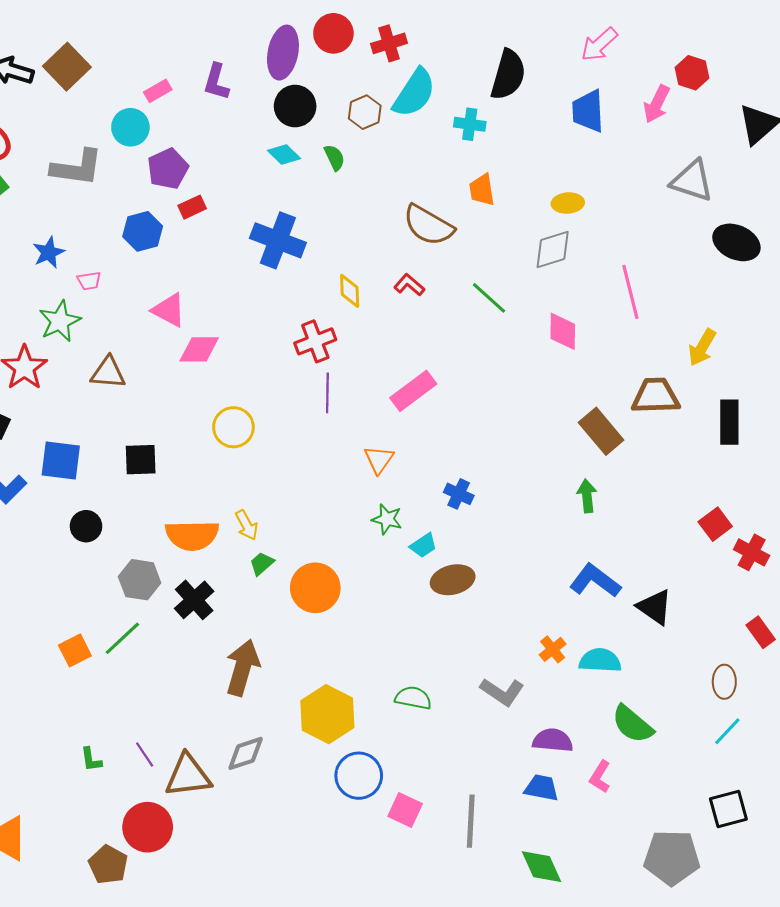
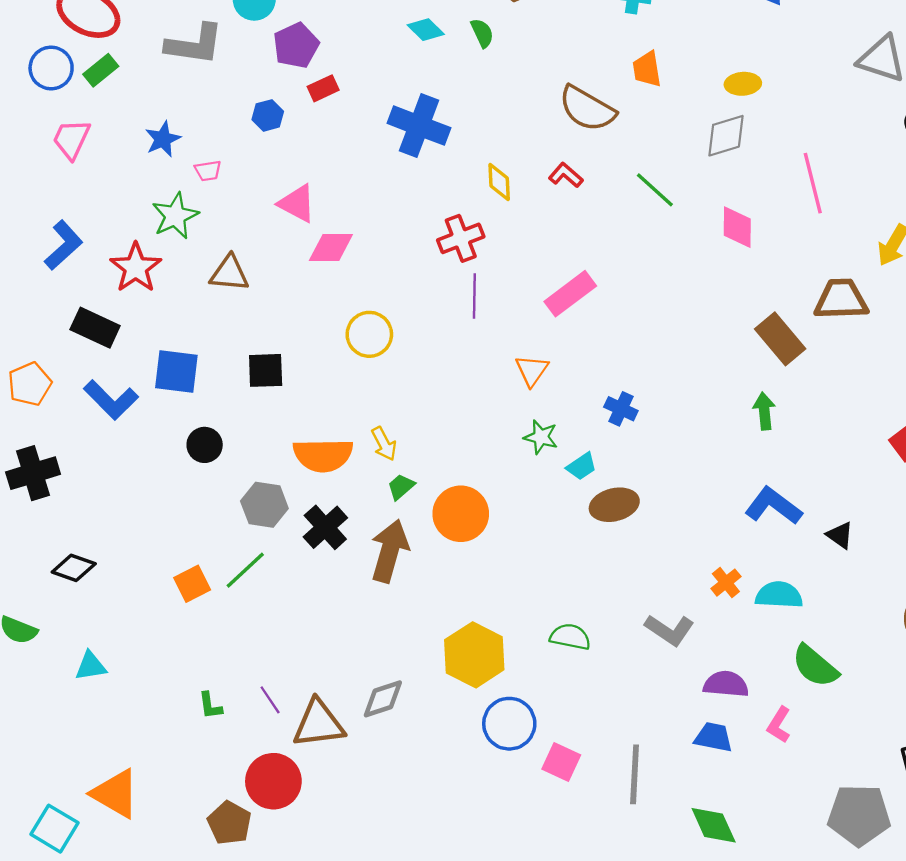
blue hexagon: (143, 231) -> (268, 115), size x0.7
black triangle: (655, 607) -> (840, 535), size x0.7
brown arrow: (243, 668) -> (390, 551), moved

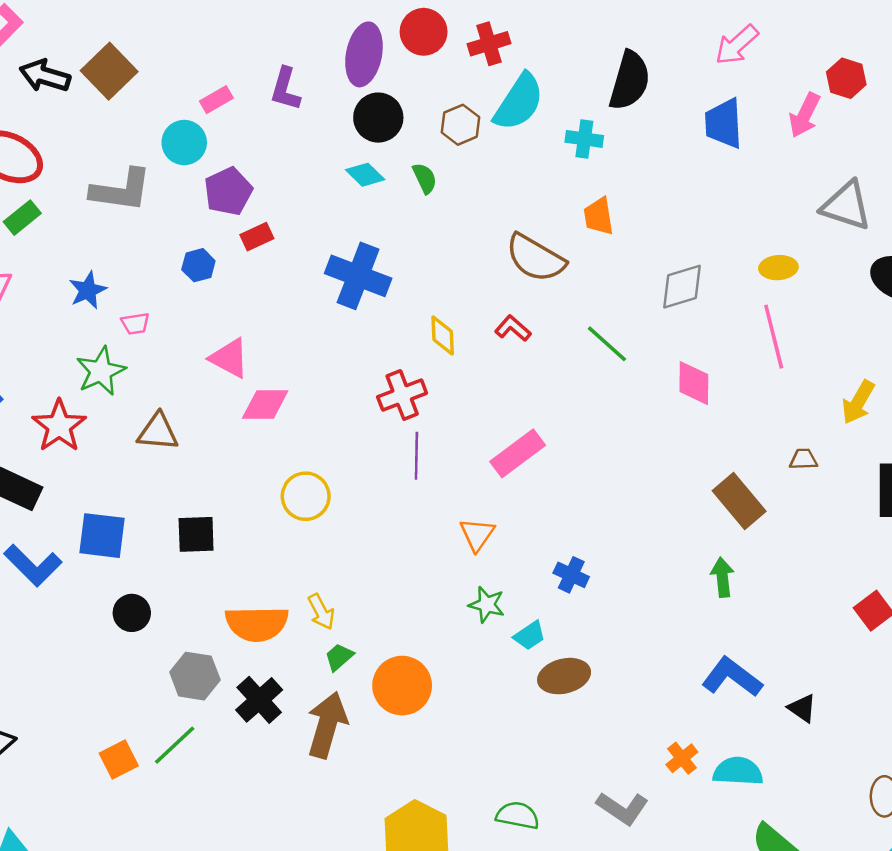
yellow ellipse: (743, 84) -> (778, 268), moved
brown trapezoid: (841, 299) -> (803, 459), size x0.5

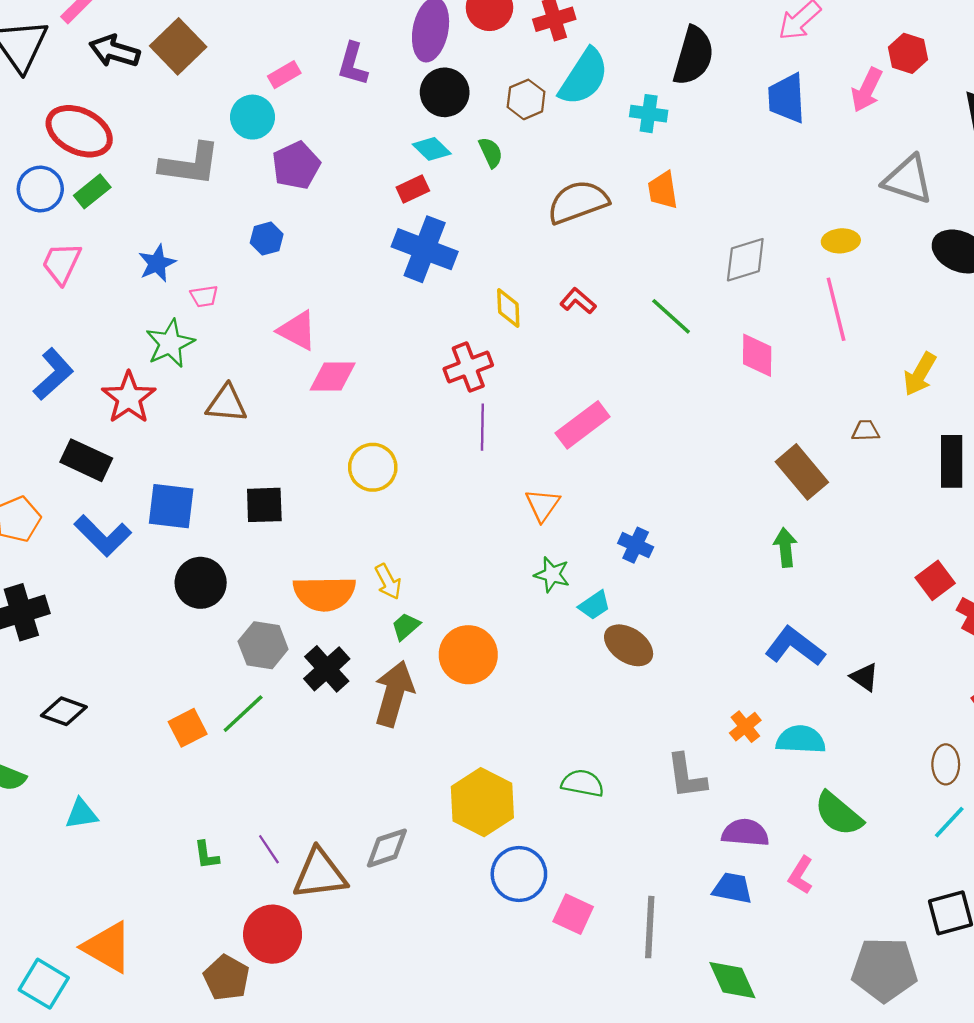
red rectangle: (257, 237) -> (413, 189), moved
brown semicircle: (535, 258) -> (578, 202), moved, turned 130
black circle: (132, 613) -> (201, 583), size x1.4
brown ellipse: (564, 676) -> (629, 645), turned 48
gray L-shape: (622, 808) -> (686, 776), turned 48

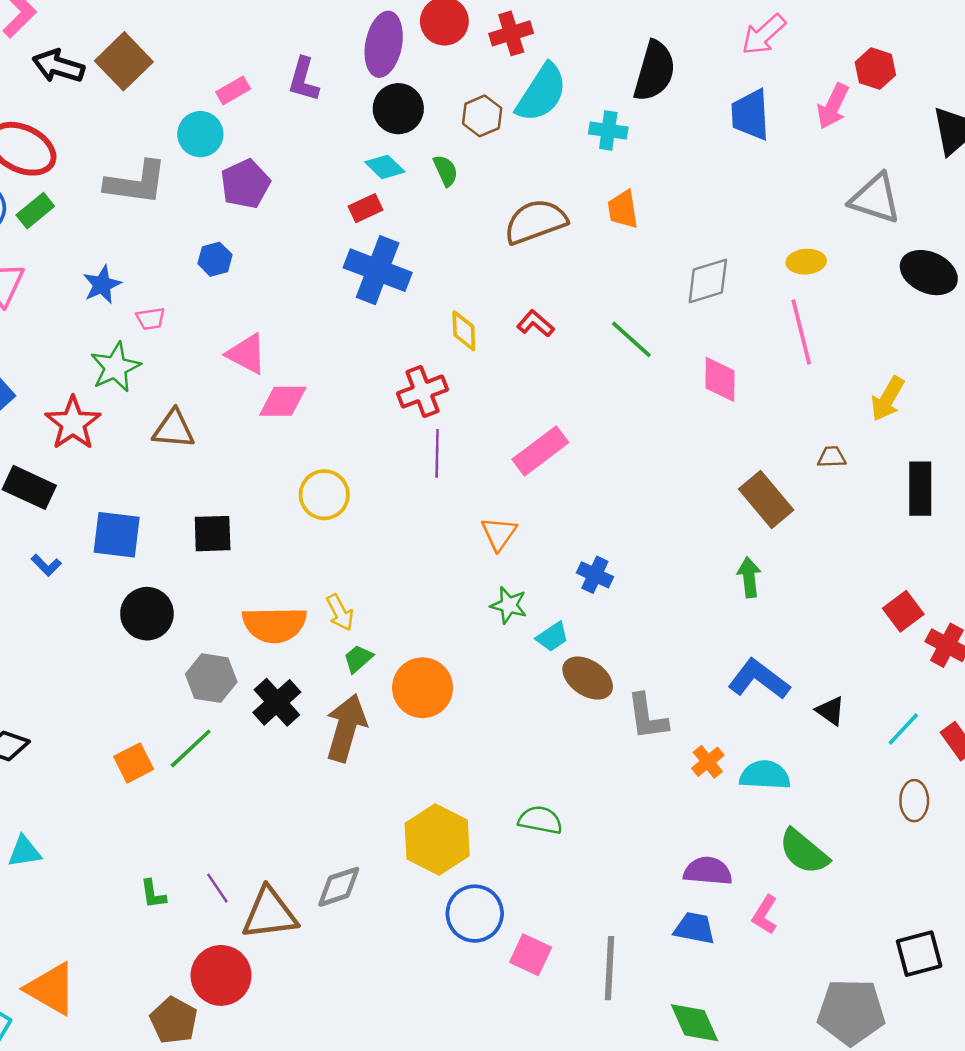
blue L-shape: (103, 536) -> (46, 565), size x0.5
gray L-shape: (686, 776) -> (647, 717), moved
cyan line: (949, 822) -> (903, 729), moved

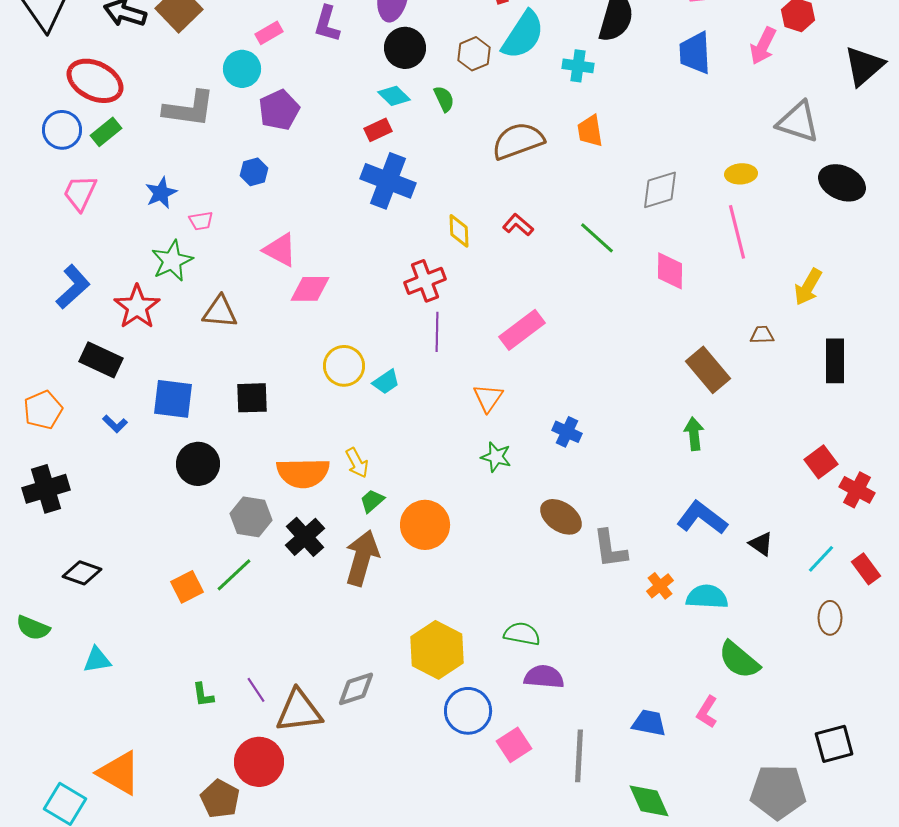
cyan trapezoid: (552, 637) -> (386, 382), moved
purple semicircle: (708, 871) -> (544, 677), moved
pink square: (531, 955) -> (514, 745), turned 32

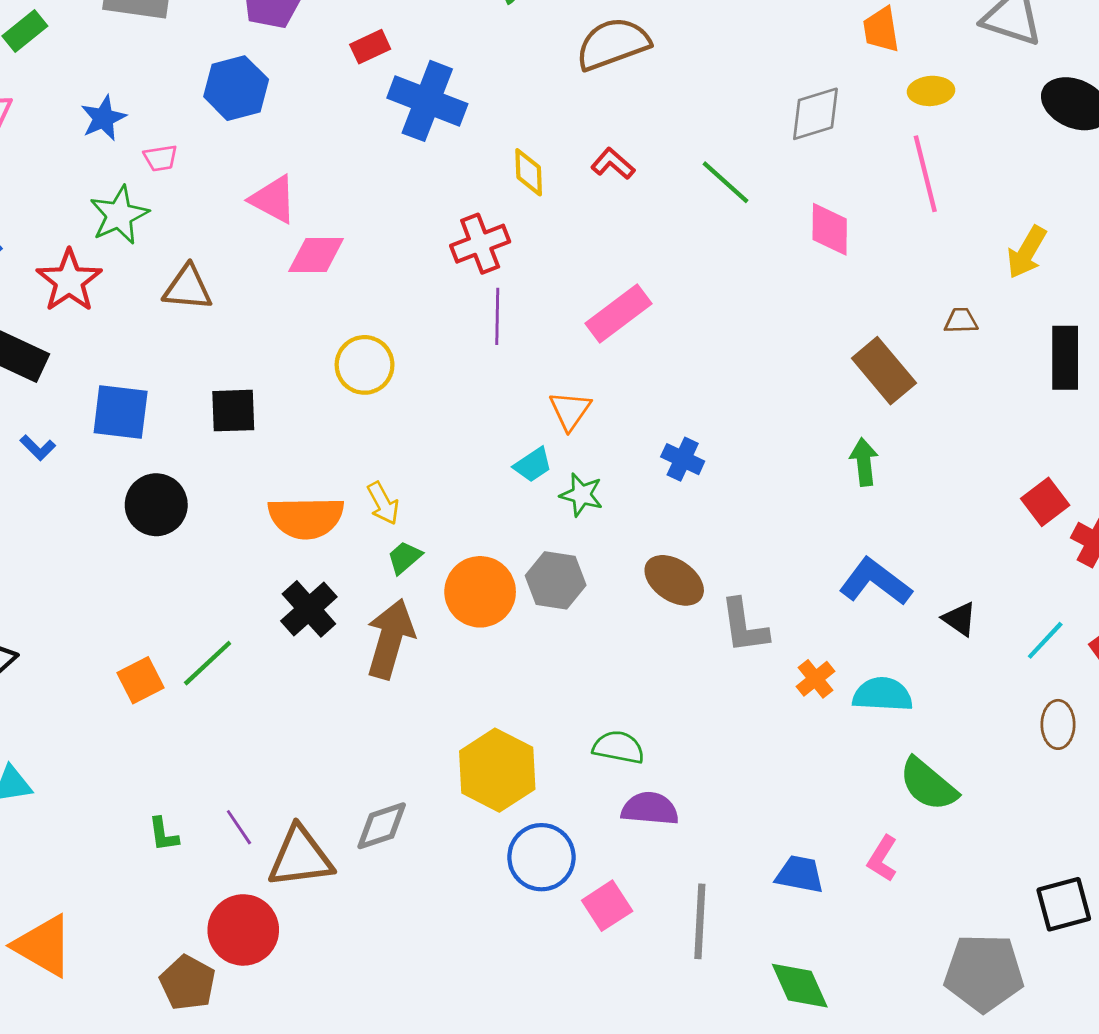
red rectangle: (378, 130) -> (370, 47), moved
orange trapezoid: (590, 131) -> (881, 30), moved
blue hexagon: (254, 172) -> (236, 88), size x1.6
cyan trapezoid: (386, 382) -> (533, 465), moved
gray hexagon: (251, 517) -> (556, 580), moved

